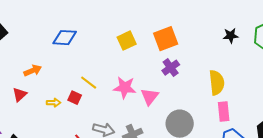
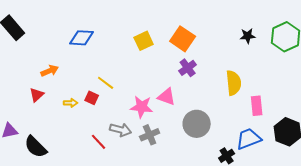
orange square: (166, 39) -> (183, 39), turned -35
pink star: (125, 88) -> (142, 107), moved
pink triangle: (150, 97) -> (167, 97), turned -48
pink rectangle: (224, 112) -> (257, 106), moved

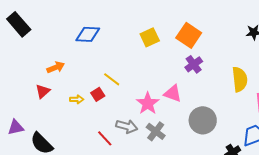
red square: (92, 98) -> (98, 94), turned 32
pink star: (142, 107) -> (148, 103), turned 30
gray cross: (150, 135) -> (156, 131), turned -30

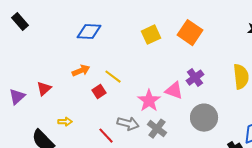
black rectangle: (19, 24) -> (20, 22), size x0.7
purple cross: (194, 64) -> (195, 78), moved
orange arrow: (56, 67) -> (81, 71), moved
yellow arrow: (77, 99) -> (65, 122), moved
purple triangle: (16, 127) -> (17, 97), moved, turned -30

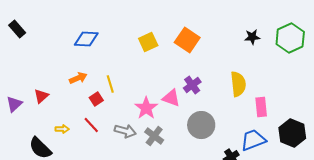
yellow line: (113, 77) -> (110, 84), turned 36
red line: (106, 136) -> (91, 125), moved

